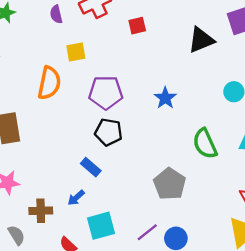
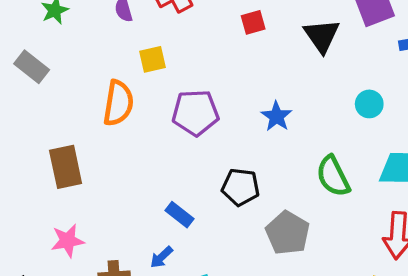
red square: (137, 26) -> (253, 22), moved
black triangle: (201, 40) -> (322, 36), turned -40
black pentagon: (109, 132) -> (241, 187), moved

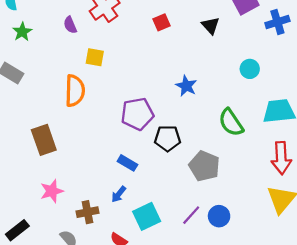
black triangle: (322, 36) -> (211, 26), size x0.7
yellow square: (153, 59) -> (95, 57), turned 30
purple pentagon: (195, 113) -> (137, 114), moved

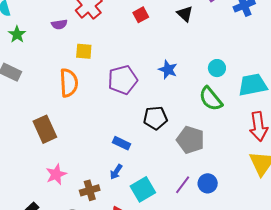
purple semicircle: (70, 25) -> (59, 24), turned -70
cyan circle: (250, 69) -> (217, 68), moved
purple pentagon: (137, 114) -> (123, 80), moved

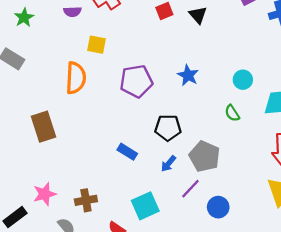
black triangle: (185, 14) -> (198, 15), moved
green semicircle: (211, 99) -> (232, 113), size x0.6
blue arrow: (116, 172) -> (168, 164), moved
pink star: (56, 174) -> (45, 194), moved
purple line: (183, 185) -> (190, 189), moved

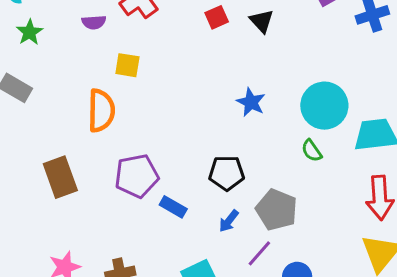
cyan circle: (243, 80) -> (324, 106), size x1.8
purple pentagon: (136, 81) -> (137, 176), moved

